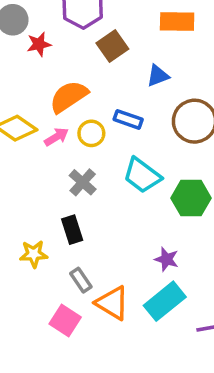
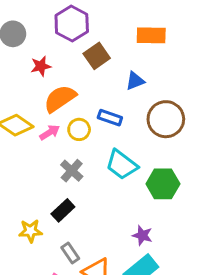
red star: (39, 44) -> (41, 66), moved
black rectangle: (72, 230) -> (63, 210), turned 65

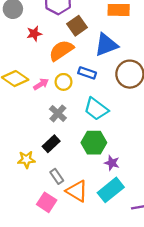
blue triangle: (135, 81) -> (106, 45), size x1.6
orange semicircle: (60, 99) -> (61, 50), moved
green hexagon: (163, 184) -> (94, 143), moved

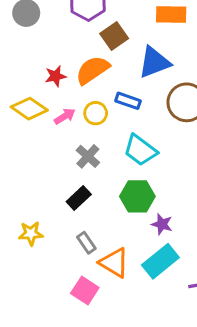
red star: (34, 34) -> (56, 76), moved
yellow star: (26, 160) -> (31, 233), moved
pink square: (47, 202) -> (85, 291), moved

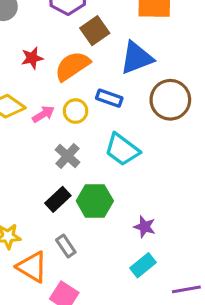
red star: (56, 76) -> (32, 58), moved
green hexagon: (137, 196) -> (95, 201), moved
cyan rectangle: (160, 261) -> (143, 265), size x0.7
orange triangle: (114, 263) -> (32, 267), moved

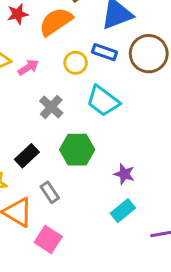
blue rectangle: (109, 98) -> (105, 52), moved
yellow circle: (76, 111) -> (76, 63), moved
black rectangle: (58, 199) -> (27, 156), moved

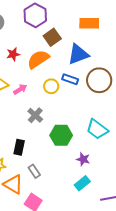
cyan trapezoid: (103, 101) -> (97, 129), moved
green hexagon: (77, 150) -> (61, 135), moved
black rectangle: (27, 156) -> (19, 147), turned -35

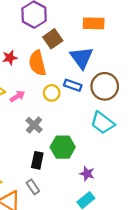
blue triangle: (78, 54) -> (82, 58), turned -45
orange semicircle: (38, 59) -> (37, 63), turned -70
cyan trapezoid: (97, 129) -> (103, 123), moved
black rectangle: (19, 147) -> (37, 160), moved

